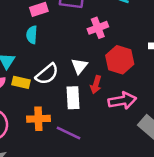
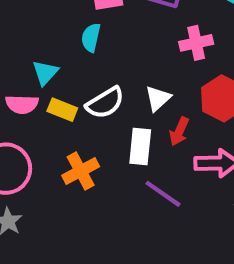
orange cross: (38, 119) -> (81, 171), turned -35
purple line: (68, 133) -> (163, 194), moved

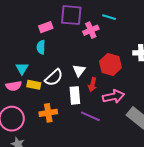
pink cross: (196, 43) -> (91, 30), moved
orange cross: (81, 171) -> (48, 113), turned 30

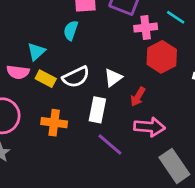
red hexagon: (110, 65) -> (162, 57), moved
red arrow: (92, 85) -> (138, 97), moved

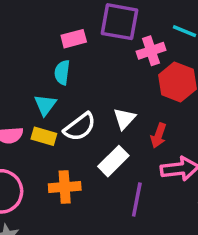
cyan triangle: (36, 52) -> (45, 105), moved
white rectangle: (97, 110) -> (113, 161), turned 45
purple line: (110, 144) -> (137, 199), turned 72

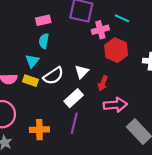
pink rectangle: (74, 39) -> (43, 20), moved
orange cross: (65, 187) -> (39, 130), moved
purple line: (137, 199) -> (74, 123), moved

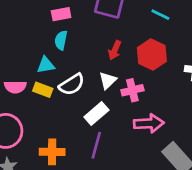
pink cross: (100, 30) -> (132, 90), moved
cyan triangle: (32, 61) -> (46, 65), turned 40
red arrow: (103, 83) -> (115, 50), moved

